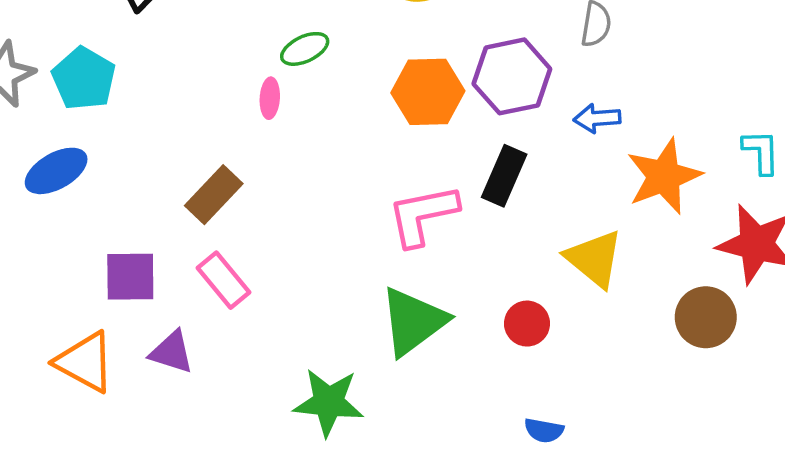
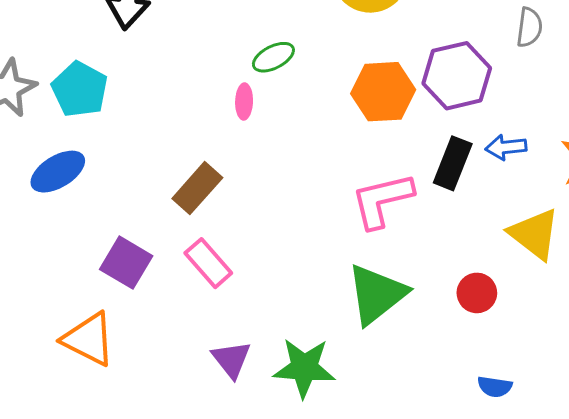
blue arrow: (597, 118) -> (506, 147), moved
purple square: (130, 277) -> (126, 263), turned 33
purple triangle: (172, 352) -> (231, 359), moved, turned 36

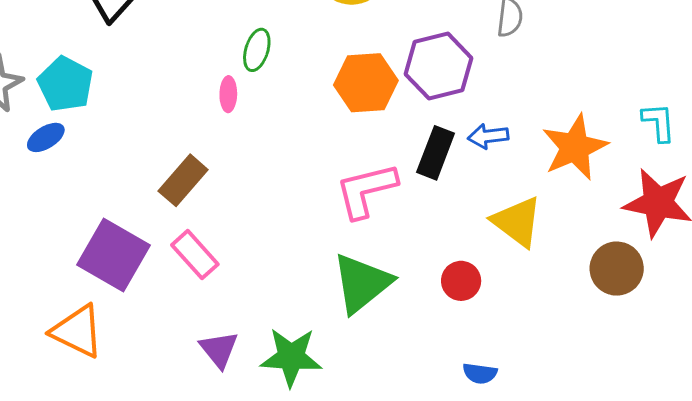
green ellipse: (273, 57) -> (257, 50), turned -45
blue ellipse: (58, 172) -> (46, 137), moved, size x0.7
purple square: (126, 263) -> (113, 255), size x1.4

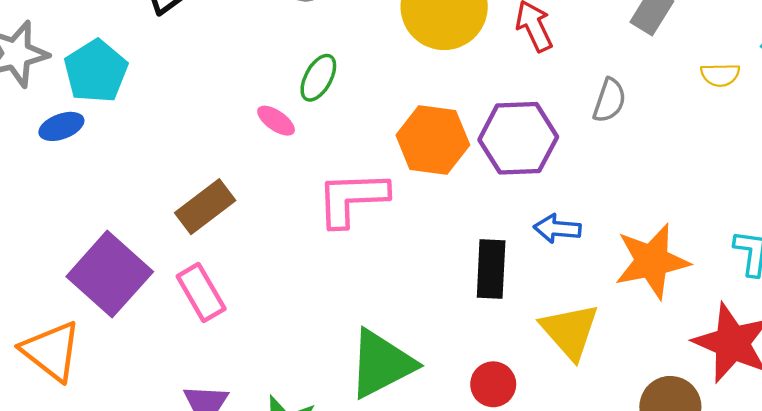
pink ellipse: (228, 94) -> (276, 121), turned -68
black rectangle: (436, 153) -> (491, 269), moved, turned -30
pink L-shape: (366, 190) -> (352, 199), moved

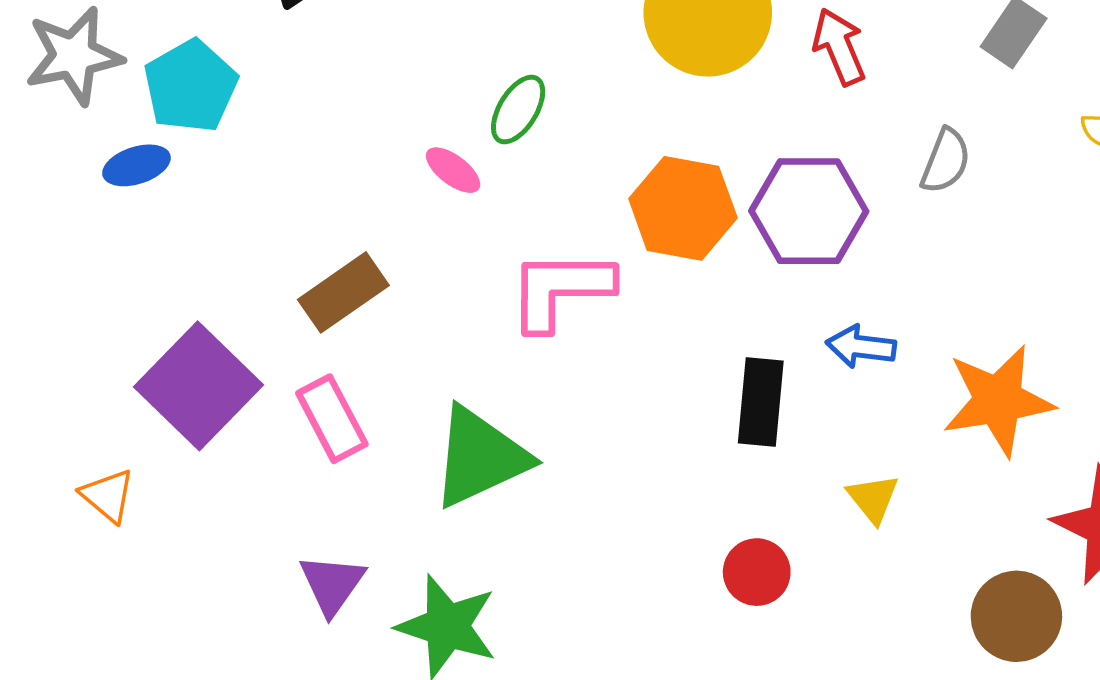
yellow triangle: (570, 331) -> (873, 498), size x0.6
orange triangle: (51, 351) -> (108, 496), size x0.6
green triangle: (381, 364) -> (480, 457), moved

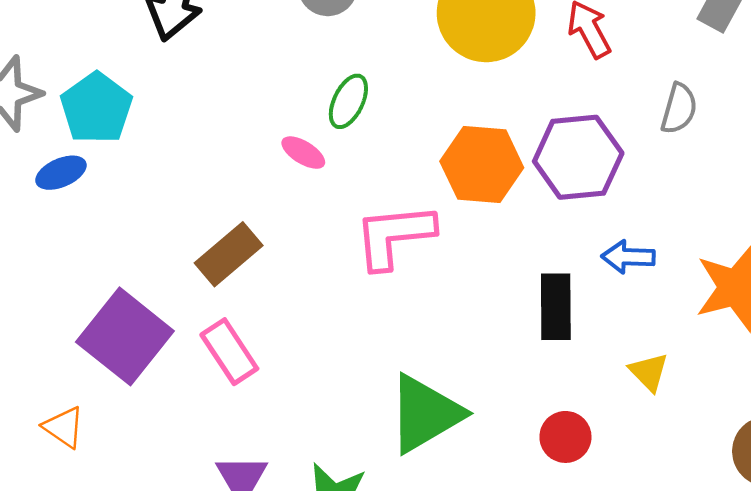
green triangle: (480, 457) -> (425, 414), moved

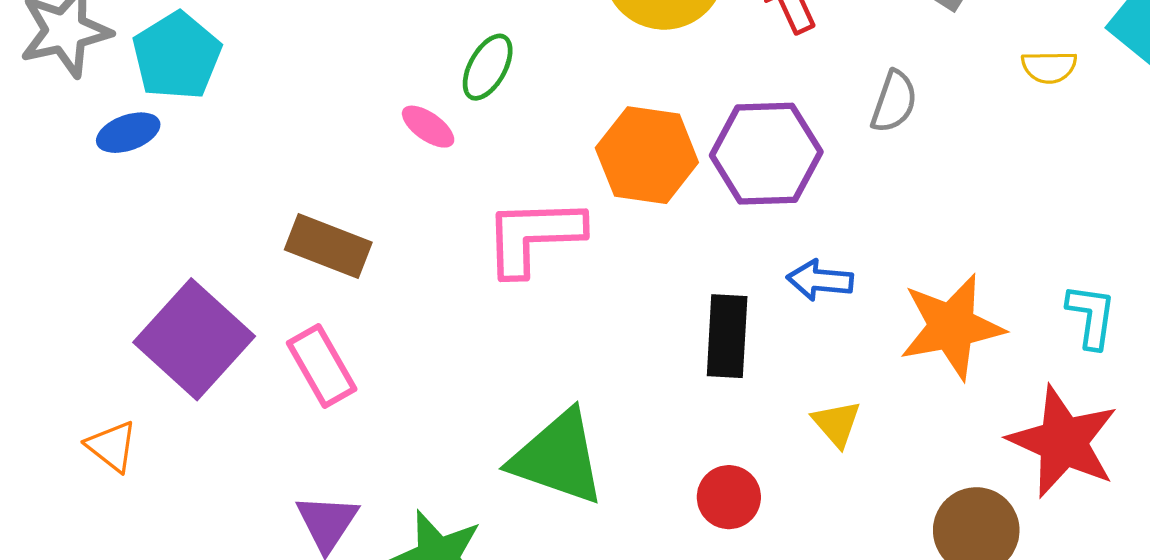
brown rectangle: (229, 254) -> (328, 246), turned 58
green triangle: (425, 414) -> (558, 458), turned 46

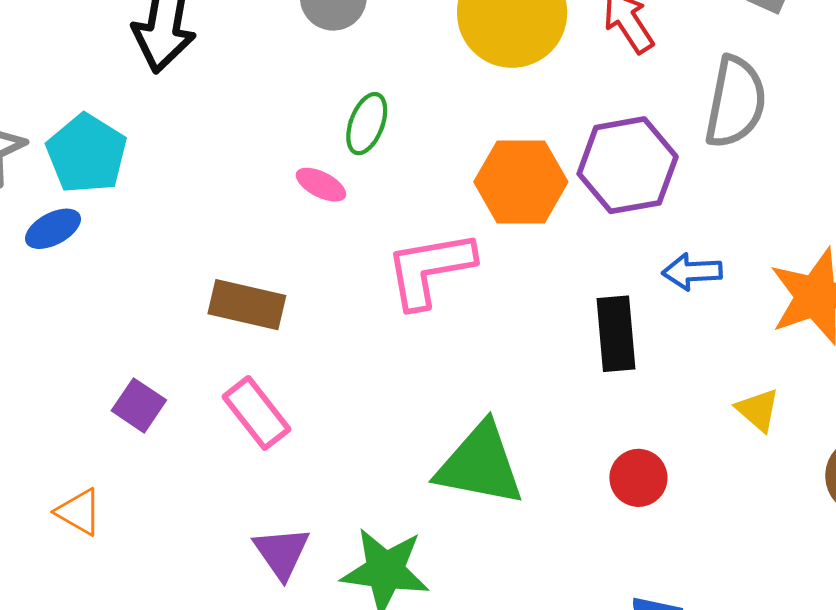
gray semicircle: (894, 102) -> (735, 102), size x1.6
purple square: (194, 339) -> (139, 405), size x0.5
yellow triangle: (837, 424) -> (758, 410), moved

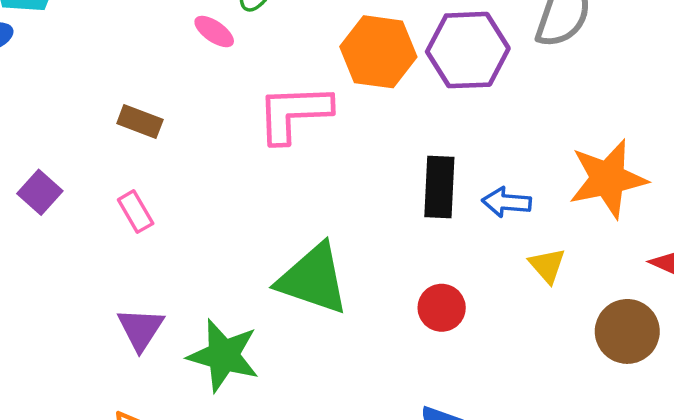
blue arrow: (692, 272) -> (507, 202), moved
brown rectangle: (247, 305) -> (140, 122), size x0.7
pink rectangle: (257, 413) -> (136, 212), size x0.7

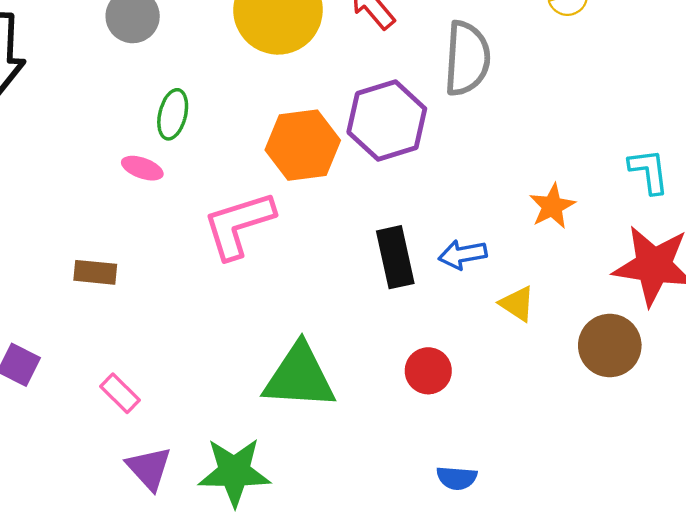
orange star: (608, 179) -> (552, 206), size x0.6
pink rectangle: (136, 212) -> (120, 393), moved

